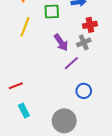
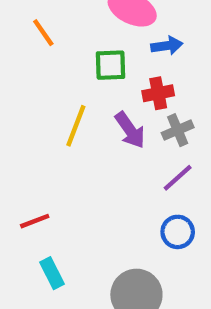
red cross: (90, 25) -> (158, 93), moved
yellow line: (25, 27) -> (76, 126), moved
purple line: (71, 63) -> (178, 178), moved

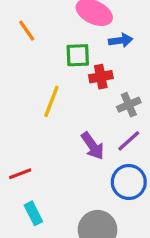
red cross: (158, 93) -> (101, 77), moved
purple arrow: (130, 130) -> (93, 146), moved
blue circle: (178, 232) -> (129, 182), size x1.4

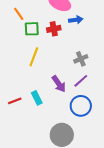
green square: (78, 55) -> (32, 29), moved
red cross: (101, 77) -> (54, 29), moved
cyan rectangle: (33, 213) -> (37, 98), moved

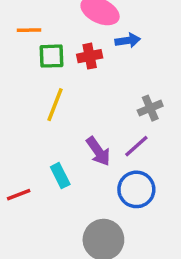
orange line: (19, 14) -> (29, 30), turned -56
gray cross: (81, 59) -> (150, 108), moved
red line: (15, 101) -> (19, 195), moved

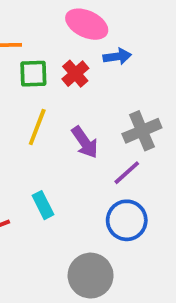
red cross: (90, 56) -> (75, 74), turned -30
gray cross: (150, 108) -> (142, 131), size x1.4
purple arrow: (98, 151) -> (85, 142), moved

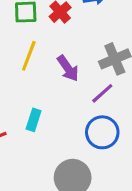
cyan rectangle: (43, 205) -> (34, 120), turned 45

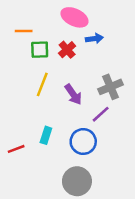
blue circle: (102, 132) -> (83, 142), moved

